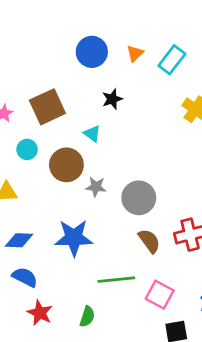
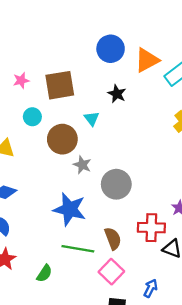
orange triangle: (135, 53) -> (147, 60), size x1.6
black star: (112, 99) -> (117, 94), turned 30
blue star: (74, 238) -> (70, 209), moved
brown semicircle: (149, 241) -> (113, 238), moved

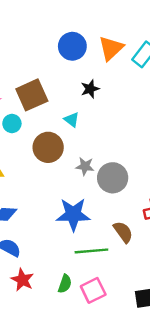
black star: (117, 94) -> (90, 89), turned -30
cyan circle: (32, 117) -> (12, 124), moved
gray star: (82, 165) -> (85, 166), moved
pink square: (111, 272) -> (93, 290), moved, turned 35

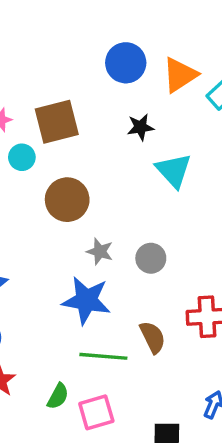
cyan triangle: (72, 120) -> (174, 171), moved, size x1.6
gray star: (85, 166) -> (100, 251), moved
gray circle: (113, 178) -> (151, 258), size x0.7

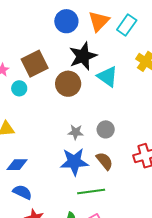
black star: (140, 127) -> (83, 56), size x1.8
brown circle: (67, 200) -> (68, 84), moved
brown semicircle: (153, 337) -> (105, 161), moved

